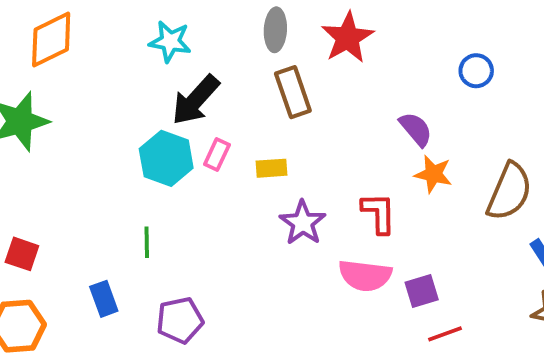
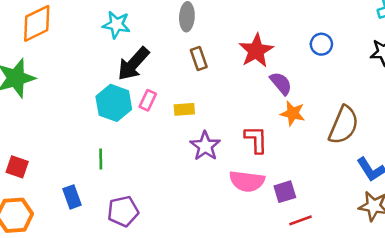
red star: (348, 38) -> (256, 51), moved
brown rectangle: (293, 92) -> (199, 59), size x0.7

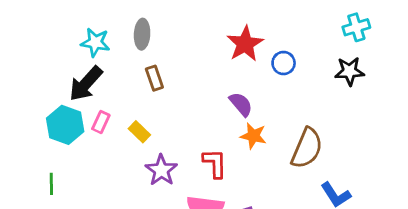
cyan star: (116, 25) -> (95, 42), moved
red star: (256, 51) -> (245, 44), moved
yellow rectangle: (184, 109) -> (139, 132), turned 48

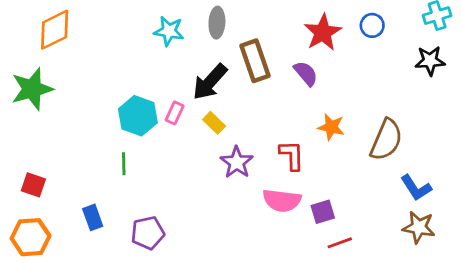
blue circle: (284, 63) -> (372, 25), moved
brown rectangle: (154, 78) -> (255, 61), moved, size x1.6
black arrow: (86, 84) -> (210, 82), moved
purple semicircle: (241, 104) -> (306, 73), moved
green line: (51, 184) -> (124, 164), moved

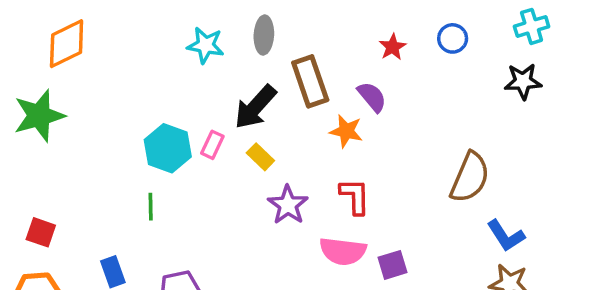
red star: (323, 32) -> (393, 47), size x0.6
orange star: (331, 127) -> (346, 131), moved

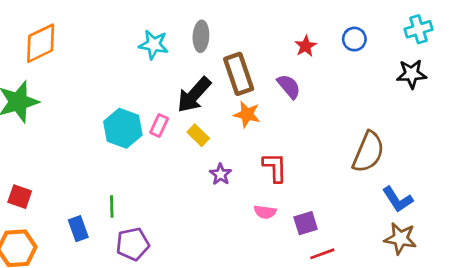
orange star: (346, 131) -> (247, 114), moved
purple star: (288, 205) -> (220, 174), size x0.7
green line: (151, 207) -> (112, 206), moved
pink semicircle: (343, 251) -> (265, 212), size x0.6

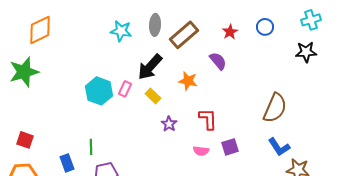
brown rectangle: (239, 74) -> (184, 35), moved, turned 68
blue L-shape: (398, 199) -> (279, 147), moved
purple square: (306, 223) -> (230, 147), moved

